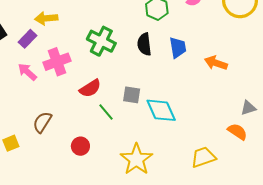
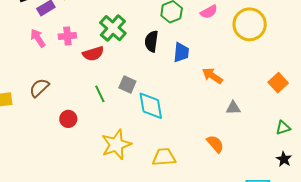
pink cross: (57, 62) -> (67, 36), size x0.7
red semicircle: (90, 88) -> (93, 54), moved
gray triangle: (248, 108) -> (233, 108), moved
yellow trapezoid: (203, 157) -> (164, 157), moved

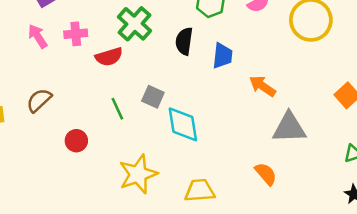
gray triangle: (233, 108) -> (289, 128), size x1.8

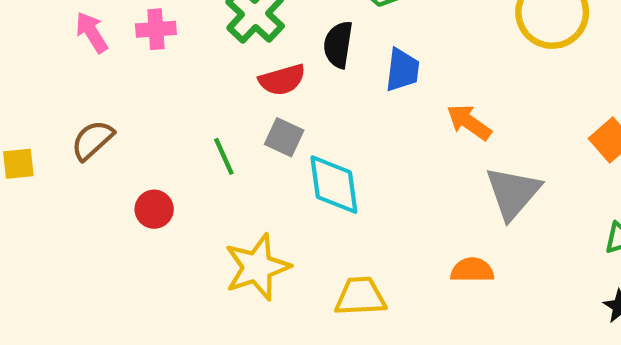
red semicircle: (109, 57) -> (282, 80), moved
gray triangle: (289, 128) -> (513, 193), turned -48
orange semicircle: (266, 174) -> (472, 270), turned -50

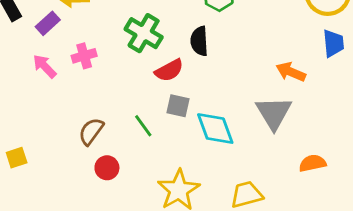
blue trapezoid: (402, 70) -> (333, 43), moved
brown semicircle: (92, 140) -> (91, 131), moved
gray triangle: (513, 193) -> (274, 113), moved

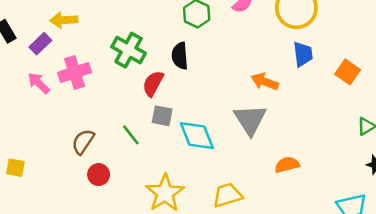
pink cross: (84, 56) -> (75, 72), size x1.4
red semicircle: (169, 70) -> (153, 84), turned 148
yellow square: (17, 158) -> (15, 168), turned 30

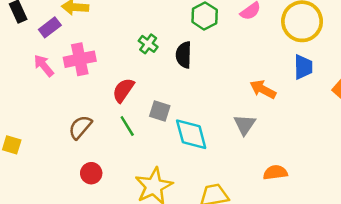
green cross: (129, 50) -> (148, 44), moved, size x0.6
red semicircle: (153, 84) -> (123, 90), moved
gray triangle: (250, 120) -> (245, 125), size x0.7
red circle: (99, 175) -> (91, 173), moved

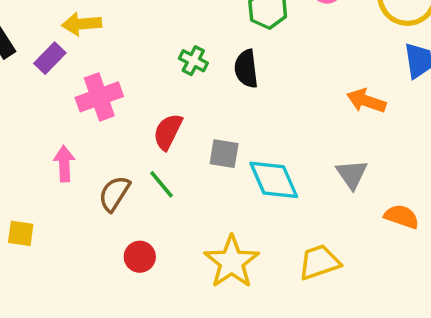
pink arrow: (44, 66) -> (64, 164), moved, turned 45
gray triangle: (245, 125) -> (352, 174), moved
green line: (127, 126) -> (162, 184), moved
orange semicircle: (275, 172) -> (402, 217), turned 35

